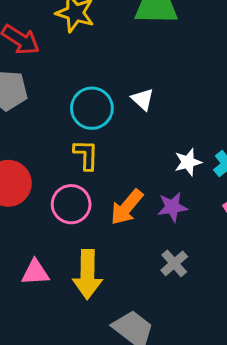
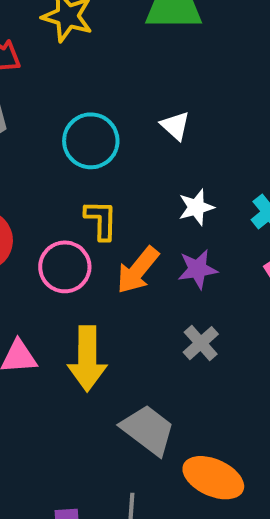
white triangle: (143, 99) -> (175, 126), moved
yellow L-shape: (86, 155) -> (101, 220), moved
white star: (188, 162) -> (196, 207), moved

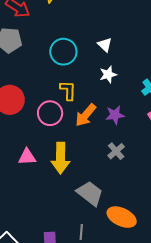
white star: (196, 207) -> (108, 75), moved

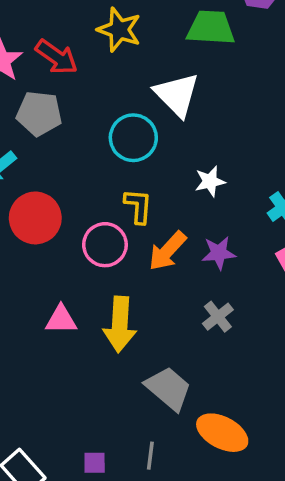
white triangle: (105, 45) -> (177, 95), moved, size x1.8

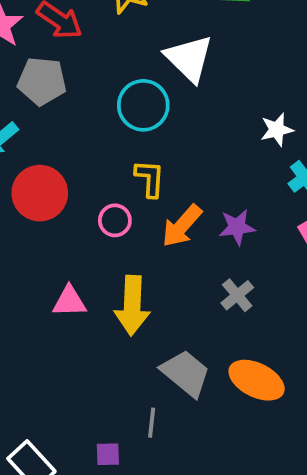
white star: (210, 181) -> (277, 130), moved
pink circle: (105, 245) -> (115, 220), size x0.7
orange ellipse: (222, 433) -> (257, 380), moved
gray line: (150, 456) -> (152, 423), moved

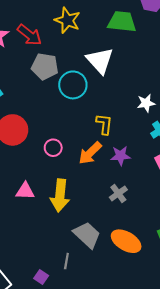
gray pentagon: (42, 81) -> (45, 67), moved
yellow L-shape: (150, 178) -> (104, 124), moved
purple square: (108, 454) -> (41, 277), turned 32

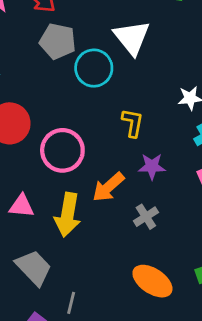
pink circle: (53, 148) -> (62, 150), size x1.8
orange arrow: (90, 153) -> (108, 187), moved
gray trapezoid: (87, 235) -> (34, 268), moved

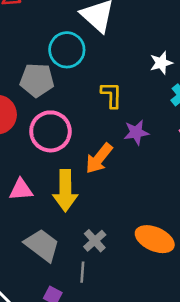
gray pentagon: (58, 41) -> (37, 80), moved
gray cross: (146, 217) -> (95, 241), moved

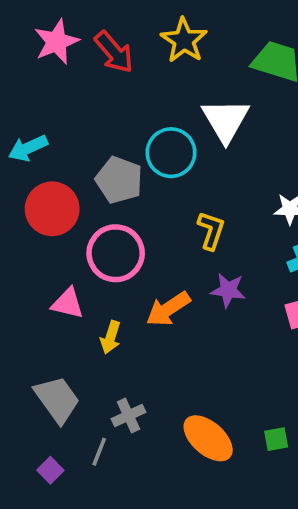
pink triangle: (21, 190) -> (68, 303), moved
yellow arrow: (65, 191) -> (111, 337), size x0.6

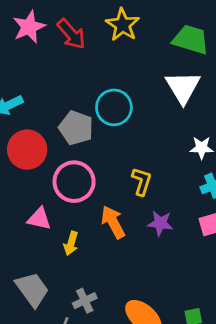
white triangle: (226, 120) -> (183, 87), moved
yellow L-shape: (211, 230) -> (142, 181), moved
purple star: (228, 290) -> (160, 223), moved
orange arrow: (168, 309) -> (113, 222), turned 96

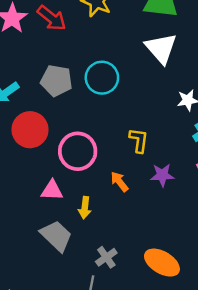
gray pentagon: (76, 128) -> (56, 81), moved
orange arrow: (113, 222) -> (119, 182), size x0.7
gray trapezoid: (32, 289) -> (56, 236), moved

